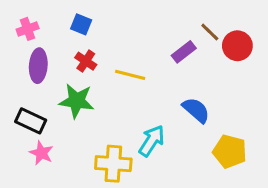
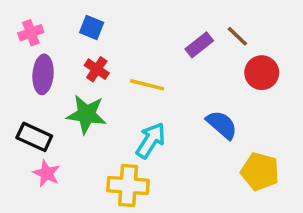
red circle: (237, 46) -> (262, 73), moved
purple rectangle: (184, 52) -> (199, 45), moved
cyan arrow: (152, 141) -> (151, 140), moved

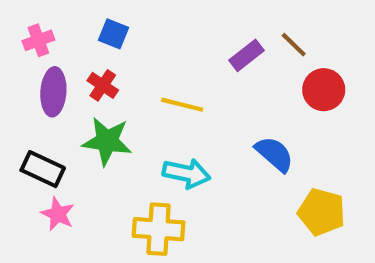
red cross: (97, 69) -> (103, 85), moved
cyan arrow: (151, 140) -> (186, 173), turned 69

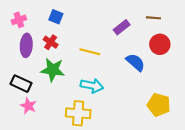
brown line: (294, 45) -> (153, 18), moved, turned -40
blue semicircle: (274, 154) -> (135, 62), moved

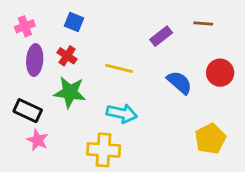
red circle: (160, 44) -> (220, 73), moved
yellow pentagon: (159, 105) -> (210, 139), turned 30

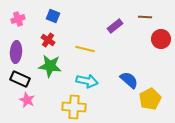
purple ellipse: (35, 60) -> (16, 52), moved
red circle: (220, 73) -> (161, 39), moved
blue semicircle: (179, 82) -> (129, 80), moved

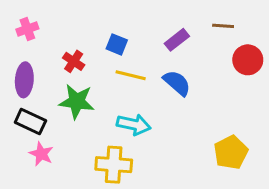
blue square: (53, 16) -> (117, 44), moved
blue semicircle: (129, 80) -> (177, 83), moved

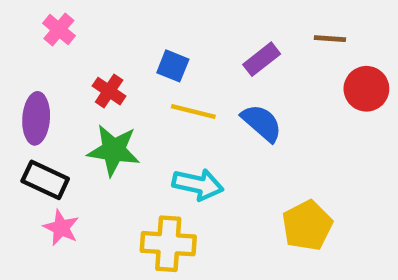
pink cross: (27, 29) -> (59, 30), moved, turned -30
yellow pentagon: (231, 152) -> (307, 225), moved

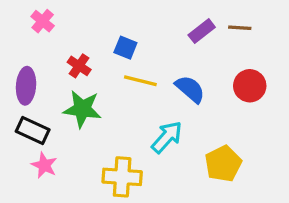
purple rectangle: (262, 59) -> (202, 31), moved
red circle: (366, 89) -> (250, 86), moved
cyan arrow: (198, 184) -> (167, 137), moved, turned -60

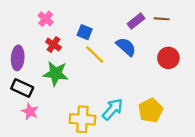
pink cross: (43, 21) -> (46, 19), moved
yellow line: (140, 81) -> (95, 55), turned 30
blue semicircle: (190, 89) -> (126, 47), moved
cyan arrow: (167, 137) -> (113, 109), moved

